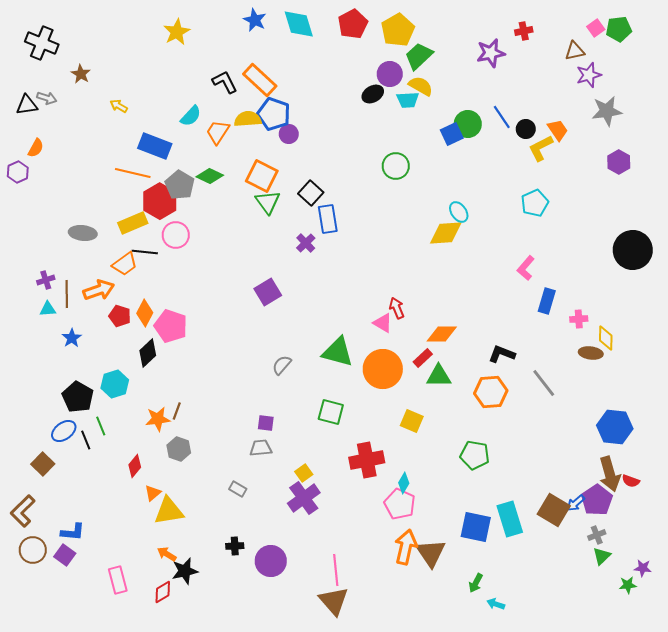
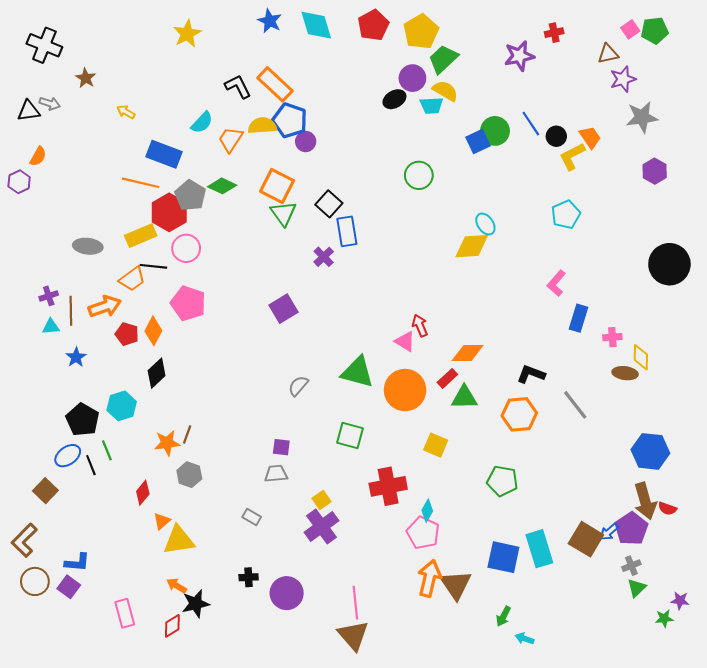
pink pentagon: (171, 326) -> (188, 303), moved

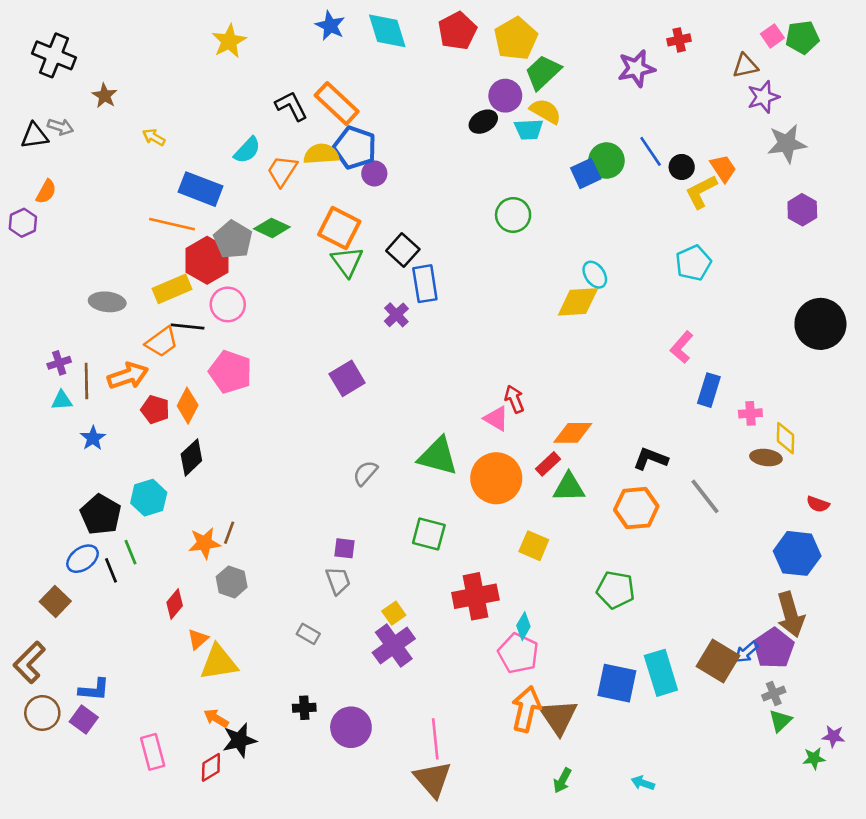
gray trapezoid: (276, 474) -> (338, 581), turned 75
red semicircle: (667, 509) -> (818, 504), moved
green arrow: (503, 616) -> (562, 780), moved

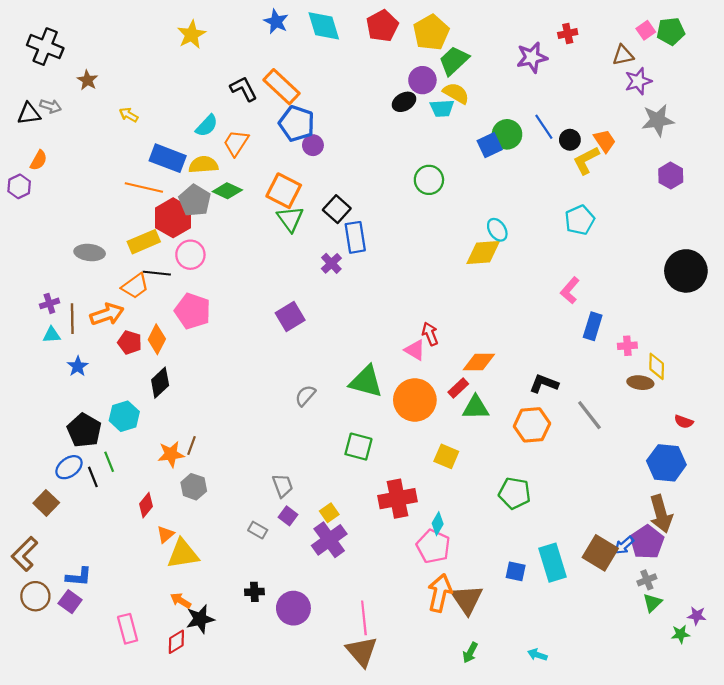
yellow semicircle: (321, 154) -> (203, 165), moved
purple square: (344, 548) -> (288, 516), moved, turned 30
blue square: (617, 683) -> (516, 571), size x0.6

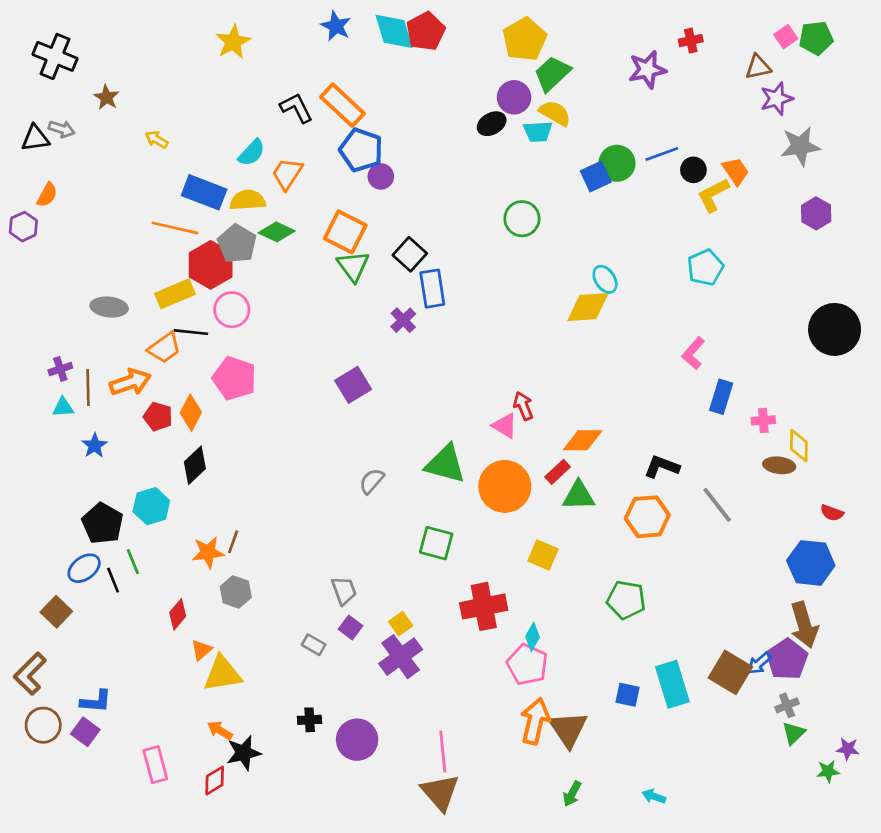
red pentagon: (382, 26) -> (426, 31), moved
blue line: (544, 127) -> (662, 154), turned -76

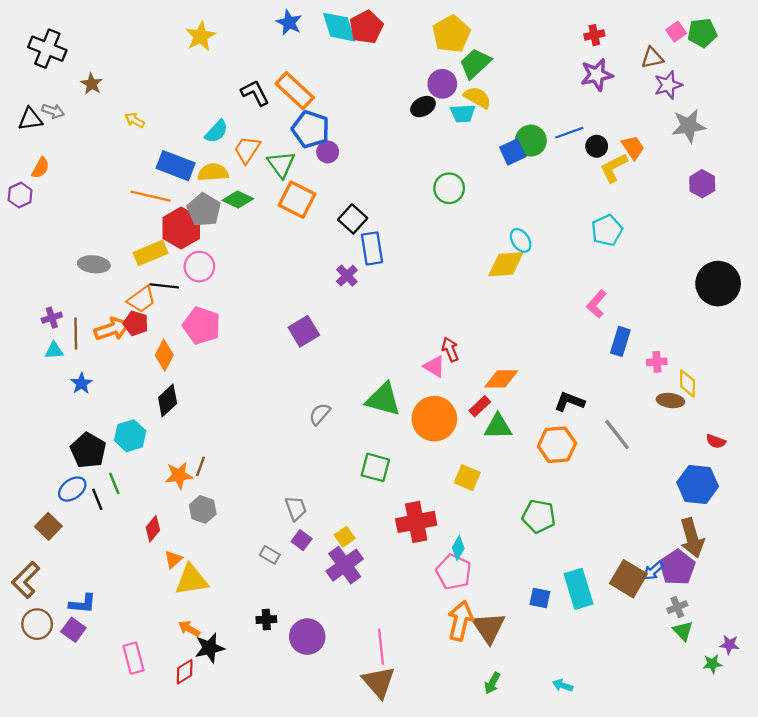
purple star: (647, 70) -> (597, 75), moved
green triangle: (353, 266) -> (281, 164), moved
red pentagon: (158, 416) -> (136, 323), moved
green triangle: (794, 733) -> (683, 631), turned -30

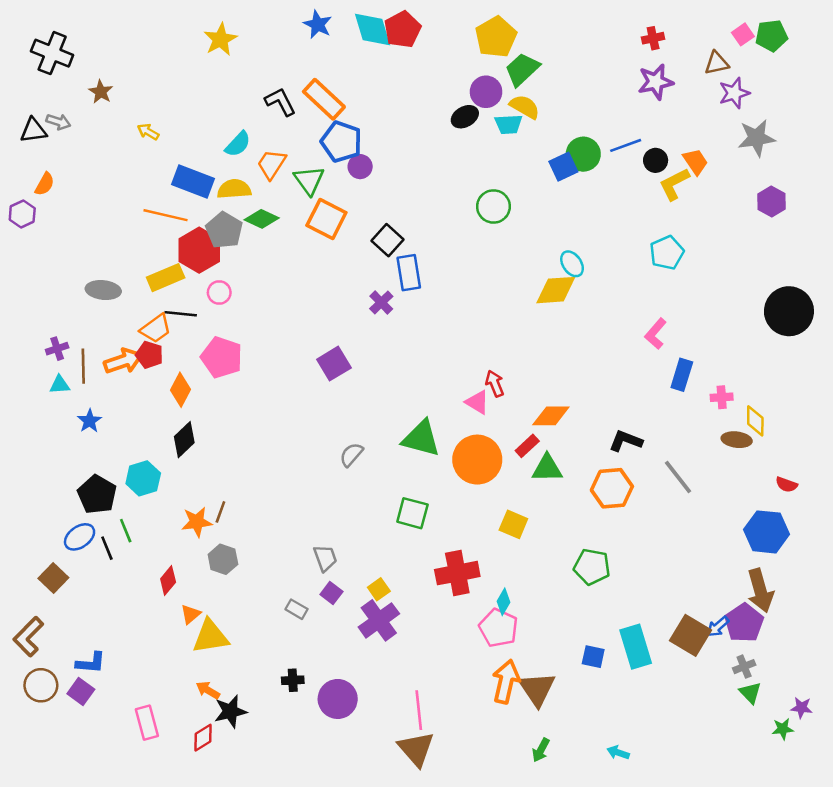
pink circle: (199, 267) -> (219, 293), size x0.7

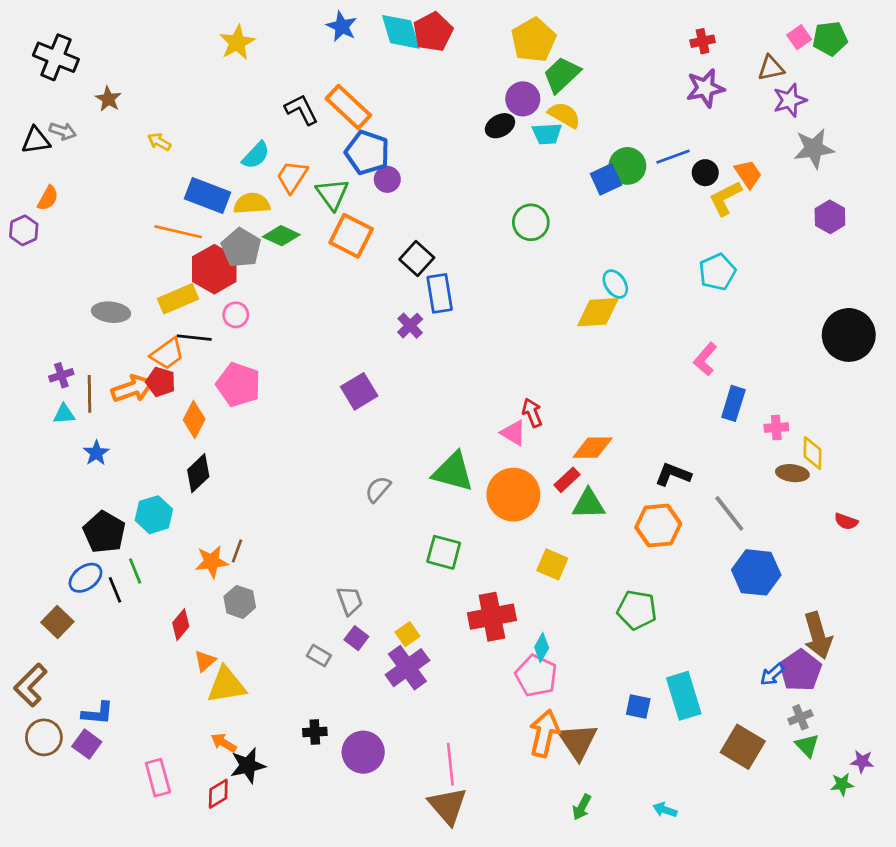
blue hexagon: (767, 532) -> (756, 572), moved
brown square: (690, 635) -> (743, 747), moved

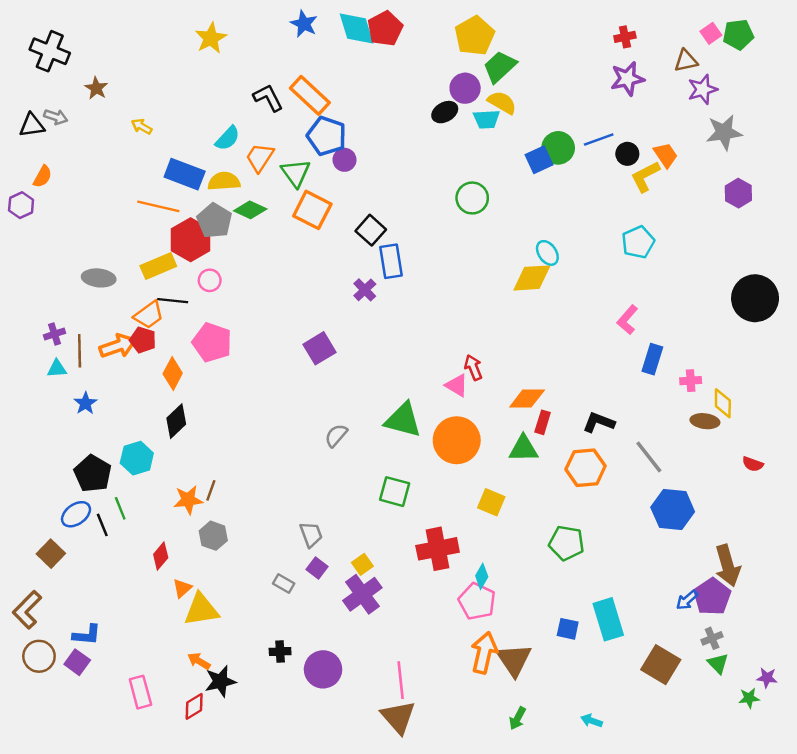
red rectangle: (567, 480) -> (543, 422), moved, turned -30

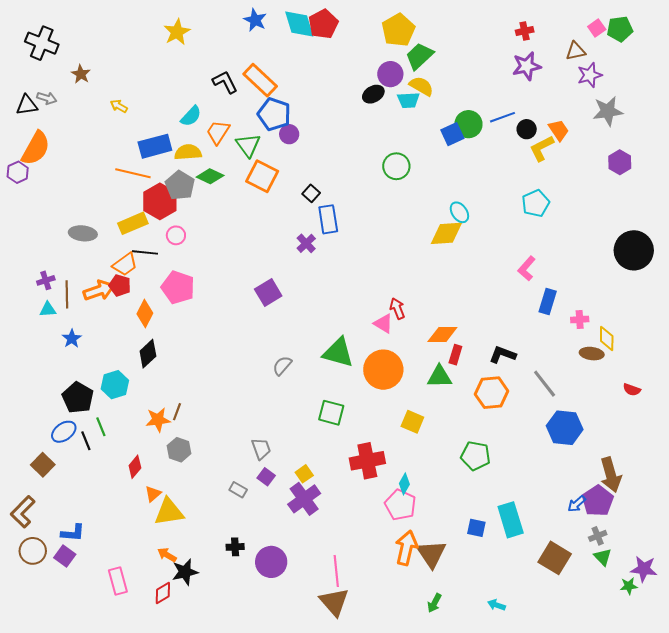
blue rectangle: (185, 174) -> (155, 146), turned -36
orange semicircle: (43, 177) -> (36, 148), size x1.8
black square: (371, 230) -> (311, 193), size x0.7
purple star: (767, 678) -> (644, 569), size x1.5

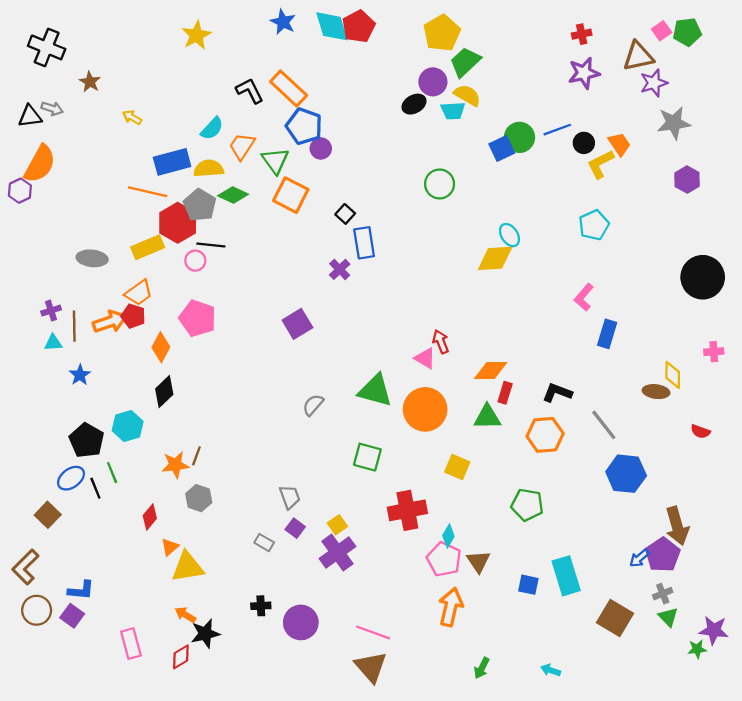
brown triangle: (576, 51) -> (638, 56), size x1.4
black line: (145, 252) -> (211, 245), moved
pink cross: (580, 320) -> (714, 352), moved
brown triangle: (431, 554) -> (478, 561), moved, size x0.7
pink line: (336, 571) -> (373, 632), turned -64

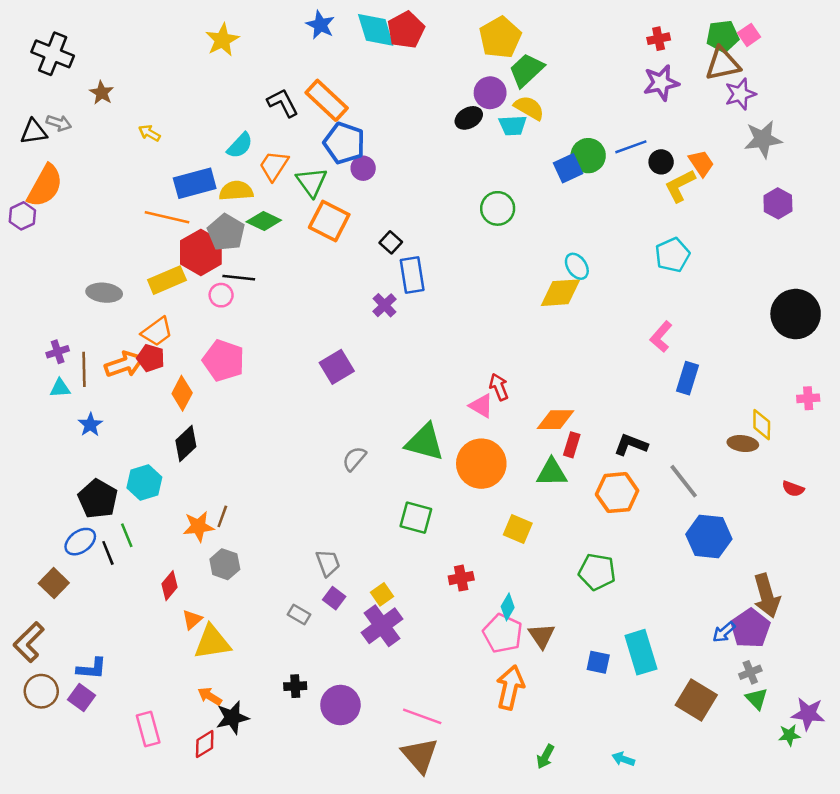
green pentagon: (687, 32) -> (723, 36), moved
red cross: (407, 510) -> (461, 578), size x0.6

